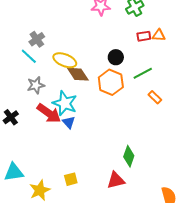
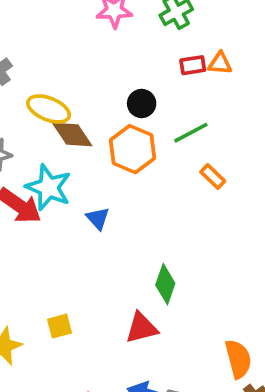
blue triangle: (69, 122) -> (98, 218), moved

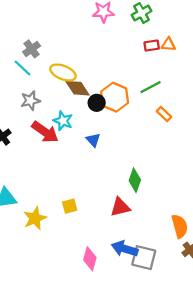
black circle: (142, 103) -> (97, 103), moved
cyan star: (49, 187) -> (63, 121), size x0.7

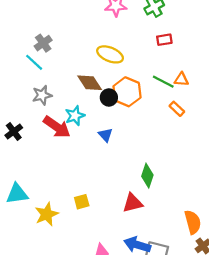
orange triangle: (168, 44) -> (181, 79), moved
yellow ellipse: (63, 73) -> (110, 54), moved
green line: (150, 87) -> (163, 82), turned 55
cyan star: (63, 121) -> (75, 116), turned 30

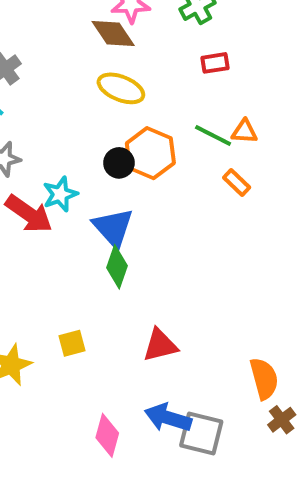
brown diamond: (90, 83) -> (113, 34), moved
blue triangle: (105, 135) -> (113, 228), size x1.6
green diamond: (147, 176) -> (117, 267), moved

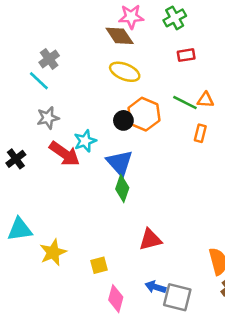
orange rectangle: (237, 183) -> (200, 133), turned 60
yellow square: (72, 343) -> (99, 265), moved
blue arrow: (168, 418) -> (155, 287), size x0.7

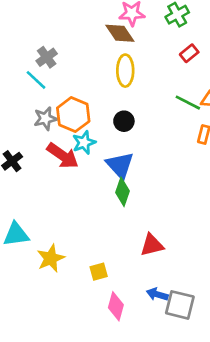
red rectangle: (186, 55) -> (189, 53), turned -30
yellow ellipse: (125, 72) -> (125, 71), turned 68
orange hexagon: (144, 114) -> (73, 115), moved

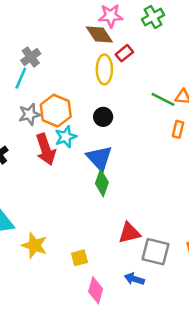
red rectangle: (189, 53) -> (124, 53), moved
cyan line: (36, 80) -> (21, 78), turned 70
red arrow: (63, 156) -> (46, 149), turned 36
yellow star: (51, 258) -> (35, 245), turned -30
gray square: (180, 305) -> (156, 252), moved

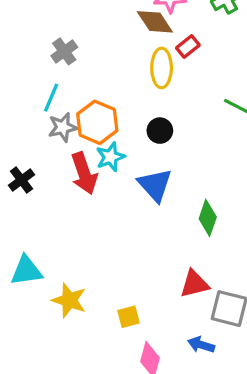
cyan line: (21, 78) -> (51, 98), moved
green diamond: (102, 183) -> (208, 218), moved

